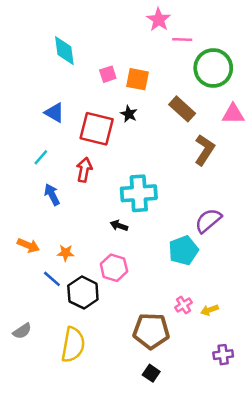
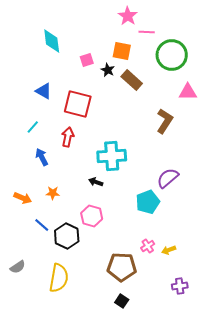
orange square: (138, 79) -> (122, 51), moved
brown rectangle: (182, 109) -> (132, 80), moved
black star: (129, 114) -> (108, 70), moved
orange star: (66, 253) -> (53, 193), moved

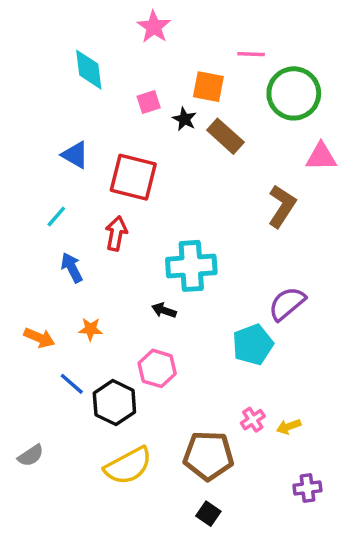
pink star: (128, 16) -> (154, 27), moved
yellow semicircle: (59, 278) -> (128, 466), moved, turned 52

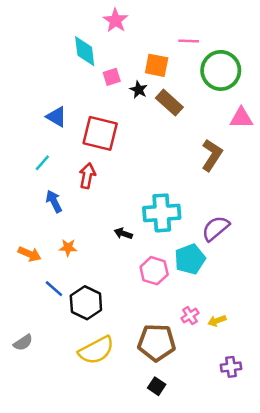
cyan diamond: (89, 70) -> (85, 51), moved
cyan cross: (191, 266) -> (162, 213), moved
pink hexagon: (157, 368) -> (154, 271), moved

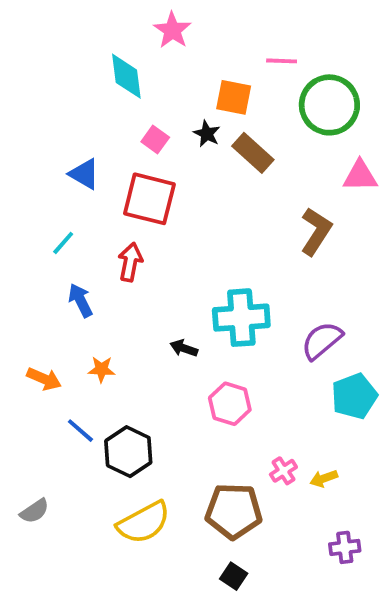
pink square: (112, 77) -> (155, 139), moved, turned -36
cyan pentagon: (190, 259) -> (354, 396), moved

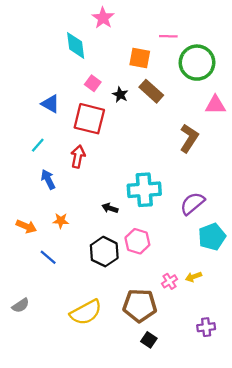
black star: (207, 134) -> (120, 95), moved
black hexagon: (128, 452) -> (104, 252), moved
yellow arrow: (324, 478) -> (194, 277), moved
black square: (234, 576) -> (149, 340), moved

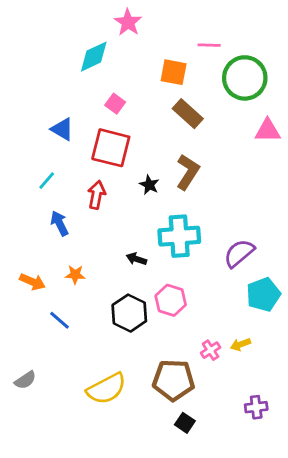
cyan diamond: (76, 45) -> (94, 57), turned 72
black star: (120, 95) -> (149, 185), moved
brown L-shape: (189, 138) -> (188, 172), moved

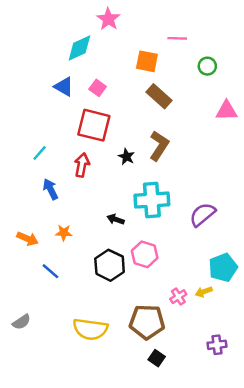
green circle: (245, 78) -> (207, 66), size x0.5
blue triangle: (62, 129) -> (64, 87), moved
cyan pentagon: (263, 295) -> (223, 268), moved
yellow semicircle: (107, 389) -> (90, 329), turned 36

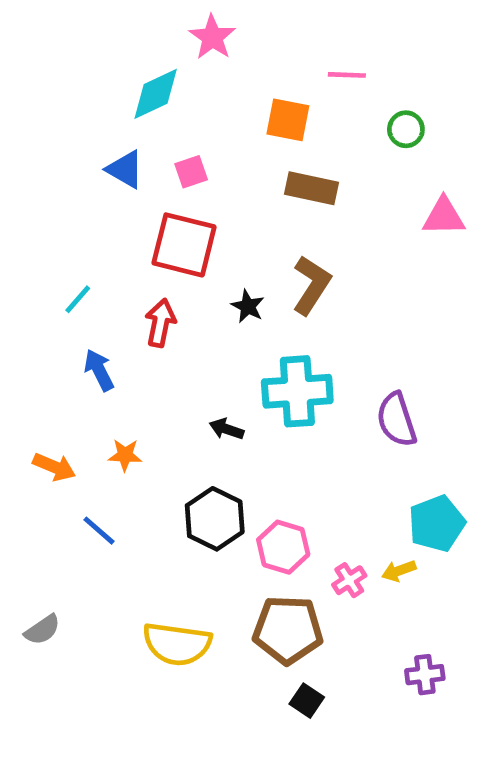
pink square: (98, 88) -> (191, 172), turned 35
brown rectangle: (159, 96) -> (312, 188), turned -30
purple semicircle: (202, 215) -> (396, 420), turned -68
pink hexagon: (145, 254) -> (283, 547), moved

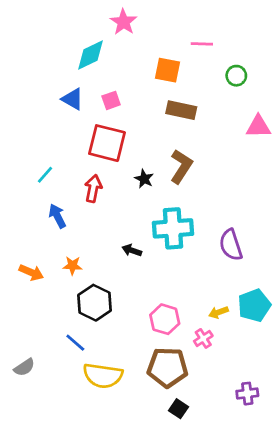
black hexagon: (215, 519) -> (95, 303), moved
blue line: (99, 531) -> (75, 343), moved
yellow arrow: (399, 571) -> (218, 312), moved

